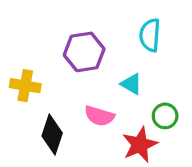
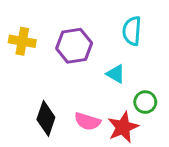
yellow cross: (25, 86) -> (22, 41), moved
pink semicircle: (99, 116) -> (87, 121), moved

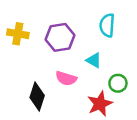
pink semicircle: (87, 121) -> (66, 78), moved

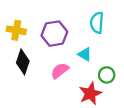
pink semicircle: (66, 78) -> (60, 71), turned 126
black diamond: (37, 96) -> (23, 62), moved

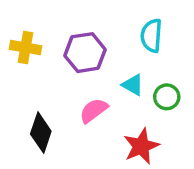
black diamond: (23, 62) -> (41, 133), moved
green circle: (107, 75) -> (167, 97), moved

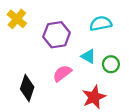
cyan semicircle: (151, 36) -> (101, 23), turned 75
yellow cross: (26, 48) -> (17, 19), moved, turned 30

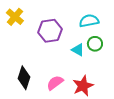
green circle: (111, 64) -> (95, 44), moved
pink semicircle: (62, 73) -> (55, 83), moved

